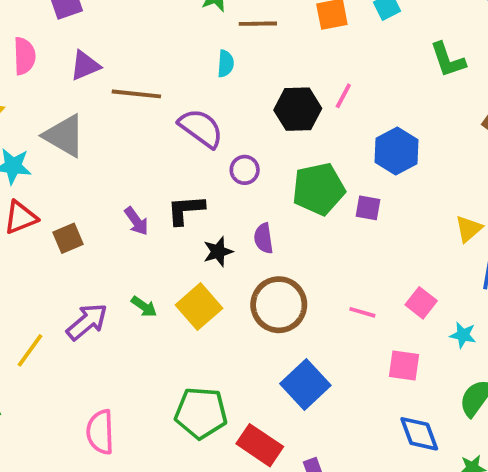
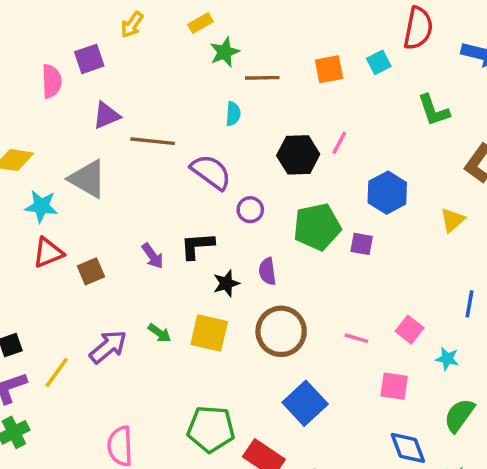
pink semicircle: (24, 56) -> (52, 81), moved
yellow triangle: (469, 229) -> (452, 220), moved
yellow square: (199, 307) -> (209, 333), turned -36

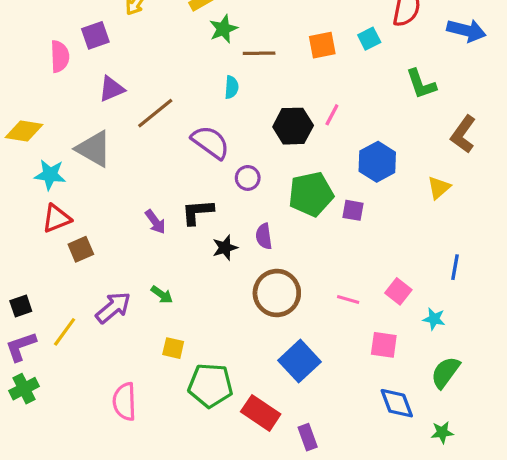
brown line: (153, 141) -> (155, 113), turned -45
brown square: (91, 271) -> (81, 249), moved
yellow square: (209, 333) -> (173, 348), moved, size x0.6

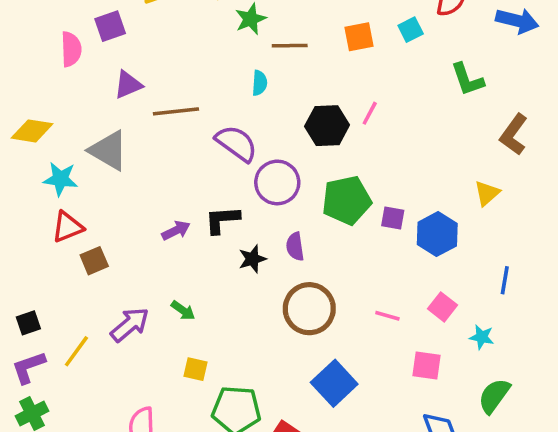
brown line: (155, 113) -> (176, 111), turned 33
blue hexagon: (377, 162) -> (437, 234), moved
purple circle: (248, 178) -> (277, 182), size x1.6
purple arrow: (155, 222) -> (176, 230), turned -80

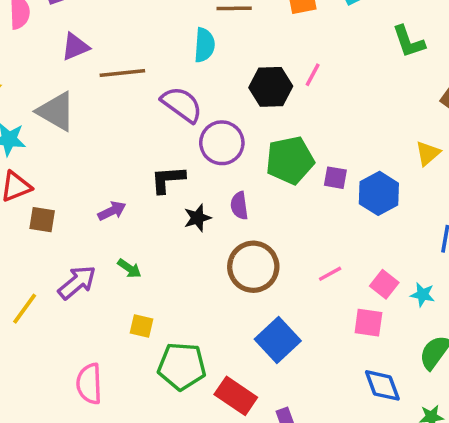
cyan semicircle: (259, 83) -> (204, 45), size x1.4
purple arrow: (176, 230) -> (112, 211), moved
brown square: (94, 261) -> (42, 220), turned 32
pink square: (443, 307) -> (384, 284), moved
pink line: (387, 316) -> (330, 274), turned -45

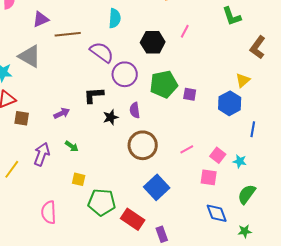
pink line: (313, 75) -> (185, 31), moved
blue hexagon: (379, 193) -> (230, 103), moved
purple arrow: (77, 282) -> (42, 154), turned -30

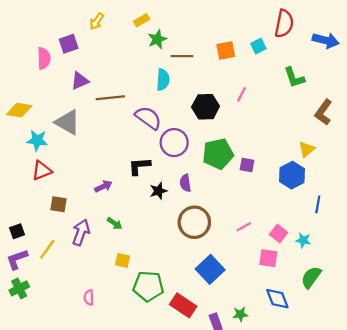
brown square: (22, 118) -> (59, 204), moved
pink semicircle: (49, 212) -> (89, 297), size x0.6
green star: (245, 231) -> (240, 314), moved

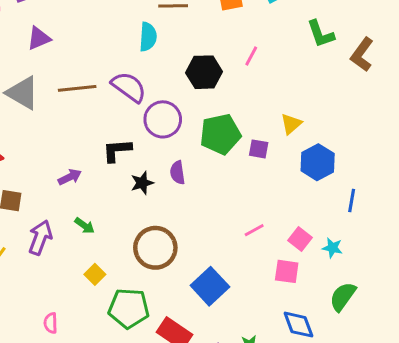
brown line: (110, 98) -> (77, 88), moved
brown L-shape: (323, 112) -> (362, 54), moved
yellow triangle: (307, 149) -> (291, 124), moved
brown circle: (194, 222) -> (155, 248), moved
yellow square: (122, 260) -> (95, 274), turned 32

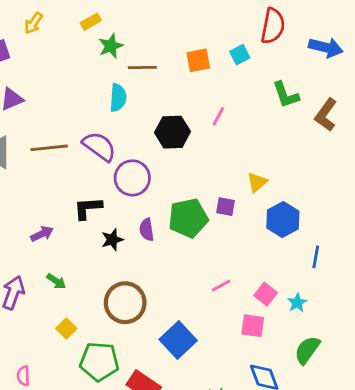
green pentagon: (220, 134) -> (188, 218), moved
cyan star: (332, 248) -> (297, 303), turned 30

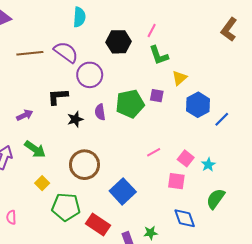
green L-shape: (286, 95) -> (159, 55), moved
blue line: (316, 257) -> (222, 119), moved, turned 35
green arrow: (56, 281) -> (35, 149), size x1.5

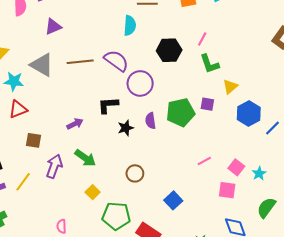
brown circle: (85, 165) -> (135, 173), size x0.6
blue square: (123, 191) -> (173, 200), size x0.7

